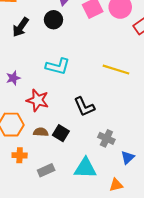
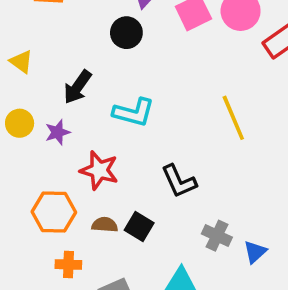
black arrow: (21, 27) -> (77, 87), moved
yellow line: (116, 70) -> (233, 118), turned 50
blue triangle: (128, 157) -> (255, 252), moved

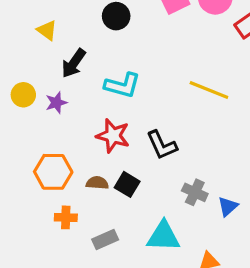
yellow triangle: (21, 62) -> (47, 30), moved
yellow line: (233, 118) -> (209, 90), turned -45
red star: (99, 170) -> (113, 136), moved

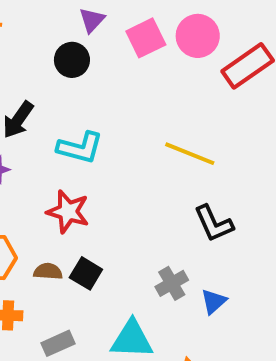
black L-shape: (162, 145) -> (214, 224), moved
gray cross: (195, 192) -> (172, 283), turned 35

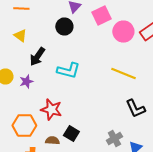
pink circle: (198, 36) -> (123, 32), moved
red star: (68, 212) -> (51, 110), moved
brown semicircle: (48, 271) -> (52, 140), moved

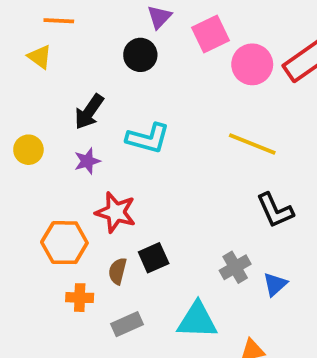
yellow triangle: (20, 36) -> (40, 57), moved
purple star: (26, 82) -> (87, 161), moved
black square: (71, 134) -> (154, 258), turned 35
brown semicircle: (52, 140) -> (118, 271), turned -80

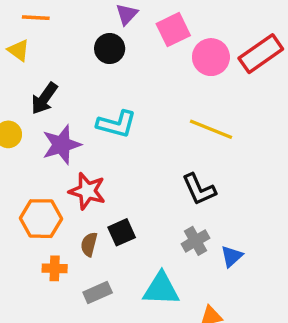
black arrow: (89, 112) -> (44, 98), moved
purple star: (87, 161) -> (62, 145), size x1.6
black L-shape: (275, 210) -> (199, 189), moved

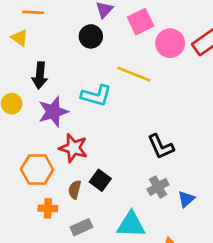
black arrow: (44, 98) -> (40, 75), turned -30
yellow line: (211, 129) -> (134, 74), moved
black square: (122, 232) -> (100, 180), turned -30

